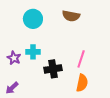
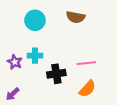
pink line: (81, 59) -> (86, 63), turned 66
orange semicircle: (82, 83) -> (87, 89), turned 30

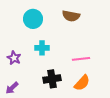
cyan cross: (35, 56) -> (42, 48), moved
black cross: (56, 74) -> (52, 79), moved

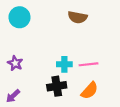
cyan circle: (33, 19) -> (20, 17), moved
cyan cross: (42, 48) -> (64, 64), moved

